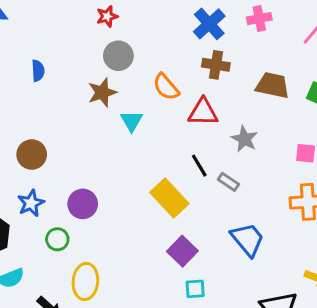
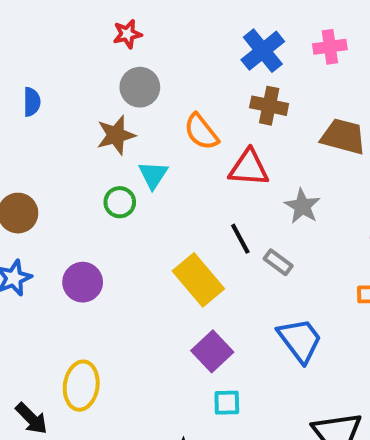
green circle: (57, 239) -> (120, 202), moved

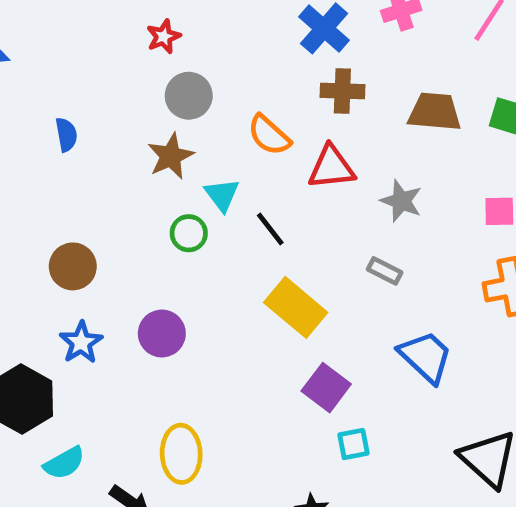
black line: (240, 239) -> (270, 229), moved

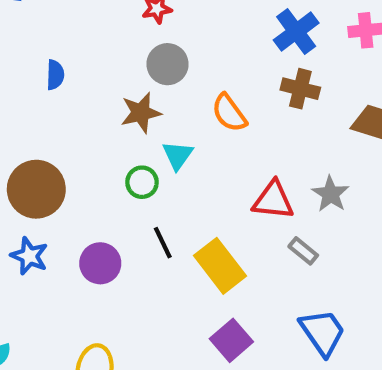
red triangle: (331, 167) -> (273, 200), moved
black line: (270, 229) -> (163, 243), moved
brown circle: (73, 266) -> (36, 189), size x1.4
blue star: (81, 342) -> (29, 256), turned -30

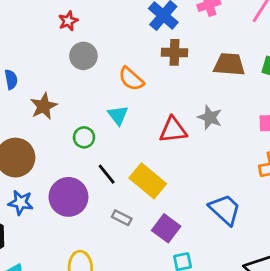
brown star: (141, 113) -> (44, 106), moved
cyan triangle: (178, 155) -> (118, 115), moved
gray rectangle: (303, 251) -> (122, 218), moved
purple circle: (100, 263) -> (68, 197), size x1.4

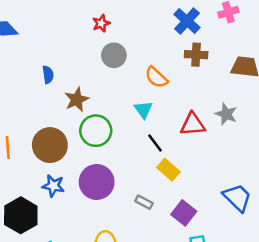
green circle: (84, 137) -> (96, 131), moved, size x1.6
black line: (107, 174) -> (155, 143), moved
yellow rectangle: (148, 181) -> (168, 170), size x0.7

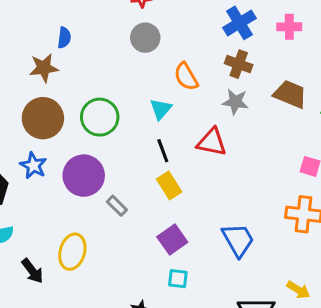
brown star: (77, 99) -> (44, 68), moved
gray star: (226, 114) -> (235, 102), moved, turned -30
gray rectangle: (144, 202) -> (117, 206), moved

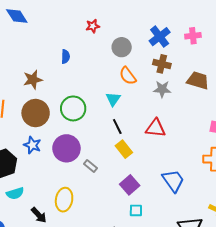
blue semicircle: (64, 38) -> (66, 57), moved
gray circle: (145, 38) -> (122, 47), moved
red triangle: (212, 142) -> (156, 128), moved

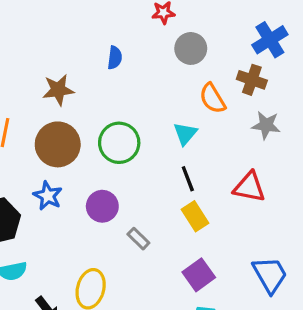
gray circle: (122, 47) -> (191, 48), moved
brown cross: (162, 64) -> (252, 80), moved
purple circle: (66, 148) -> (102, 206), size x0.7

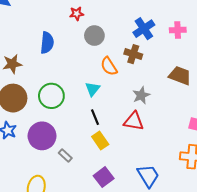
blue semicircle: (115, 58) -> (47, 43), size x1.5
gray star: (266, 125) -> (141, 95), moved, turned -30
purple circle: (102, 206) -> (42, 136), size x1.4

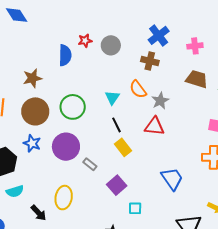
red star: (77, 14) -> (85, 41), moved
pink cross: (178, 30) -> (195, 46), moved
orange semicircle: (109, 66) -> (138, 89), moved
purple square: (104, 177) -> (117, 185), moved

